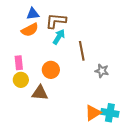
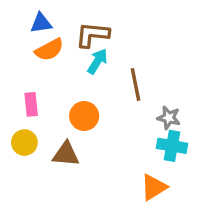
blue triangle: (33, 14) -> (41, 23), moved
yellow circle: (21, 80) -> (24, 143), moved
cyan cross: (110, 113) -> (172, 146), moved

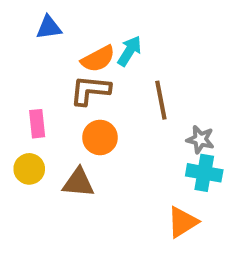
brown L-shape: (92, 35) -> (90, 90), moved
orange semicircle: (49, 50) -> (98, 59), moved
cyan arrow: (97, 61) -> (129, 51), moved

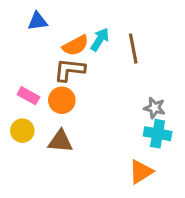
brown line: (161, 100) -> (133, 49), moved
pink rectangle: (37, 124) -> (28, 96), turned -55
orange circle: (100, 137) -> (62, 100), moved

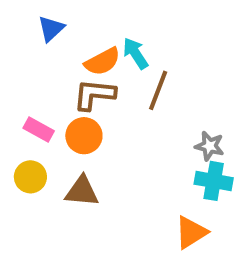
blue triangle: (38, 21) -> (51, 29), turned -35
cyan arrow: (100, 39) -> (135, 53), turned -65
brown line: (133, 49) -> (158, 90), moved, turned 32

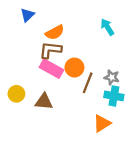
cyan arrow: (135, 53) -> (107, 27), moved
brown line: (158, 90) -> (88, 83), moved
pink rectangle: (39, 130) -> (51, 69), moved, size x1.5
orange circle: (84, 136) -> (74, 68), moved

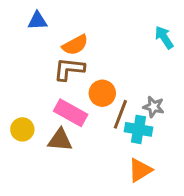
blue triangle: (27, 15) -> (37, 21), turned 40
cyan arrow: (107, 27) -> (164, 37), moved
pink rectangle: (51, 69) -> (71, 113), moved
cyan cross: (114, 96) -> (138, 129), moved

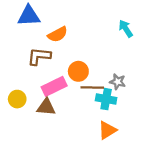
blue triangle: (37, 21) -> (29, 16), size x1.5
brown L-shape: (69, 69) -> (39, 56), moved
pink rectangle: (71, 113) -> (54, 86), turned -55
brown line: (120, 114) -> (92, 87), turned 70

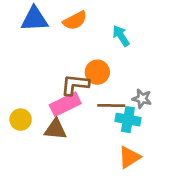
cyan arrow: (126, 29) -> (121, 36), moved
orange semicircle: (58, 34) -> (75, 21), moved
brown L-shape: (39, 56) -> (75, 85), moved
orange circle: (78, 71) -> (97, 72), moved

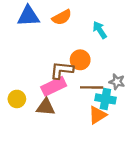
orange triangle: (129, 157) -> (97, 115), moved

